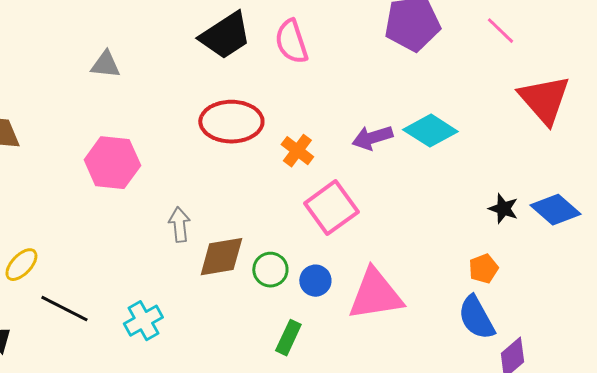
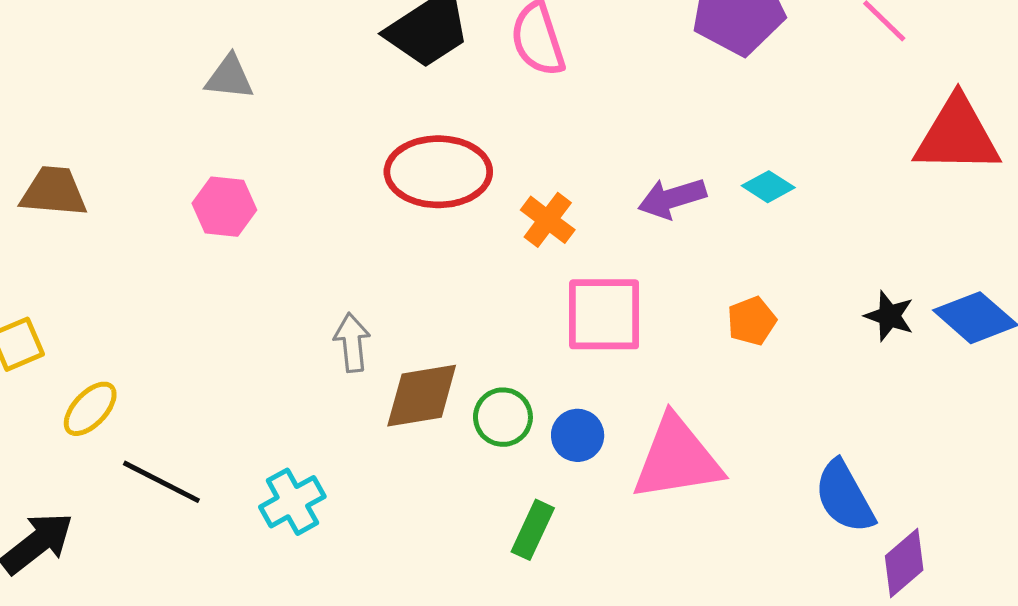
red triangle: (544, 100) -> (957, 135), turned -48
cyan diamond: (430, 131) -> (768, 187), size x0.6
pink hexagon: (112, 163) -> (224, 207), moved, size x0.7
pink square: (331, 208) -> (604, 314), turned 36
orange pentagon: (483, 269) -> (752, 321), moved

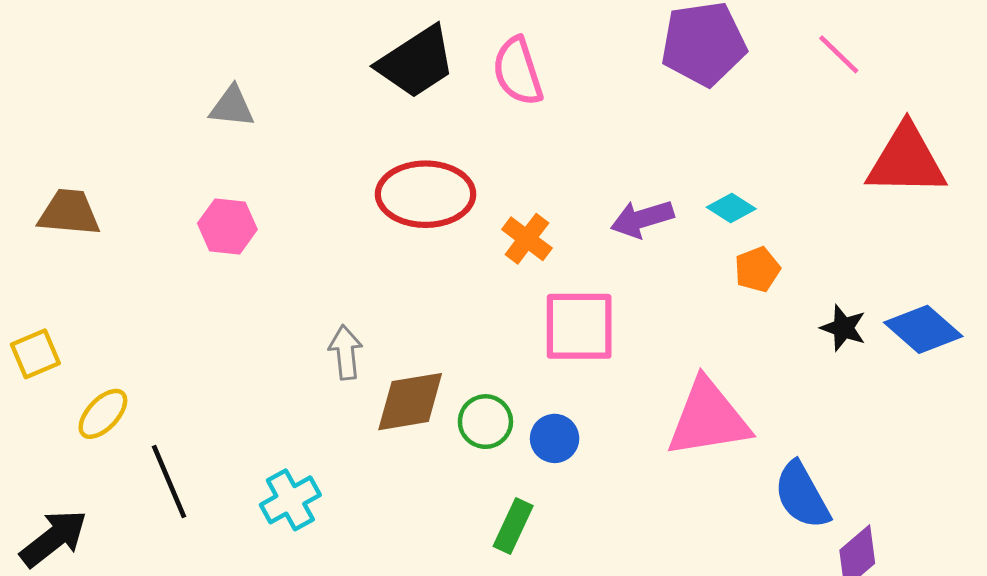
orange pentagon: (752, 321) -> (757, 269), moved
pink triangle: (677, 459) -> (708, 418), moved
black line: (161, 482) -> (169, 481), turned 40

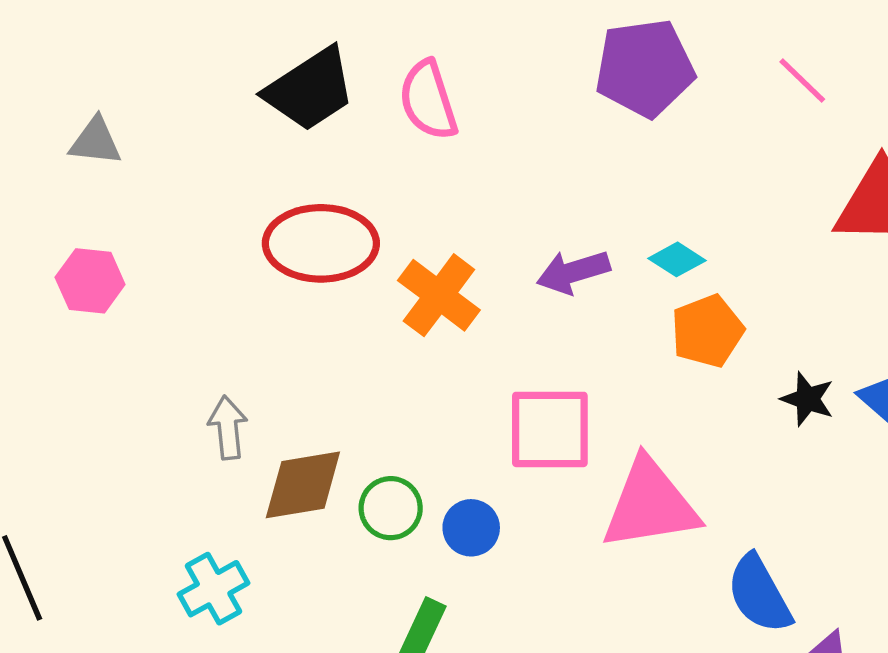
orange cross: (527, 239) -> (439, 295), size x1.4
orange pentagon: (757, 269) -> (707, 331), size x1.4
pink square: (579, 326) -> (550, 429), moved
cyan cross: (290, 500) -> (214, 589), moved

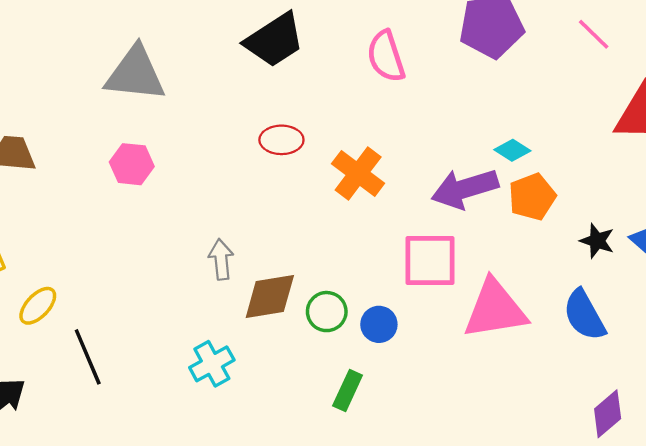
pink semicircle: (428, 100) -> (386, 56), moved
gray triangle: (95, 141) -> (135, 74), size x1.8
red ellipse: (321, 243) -> (281, 140), size x0.6
purple arrow: (573, 272) -> (465, 189), moved, size x1.4
blue semicircle: (759, 594) -> (584, 315), moved

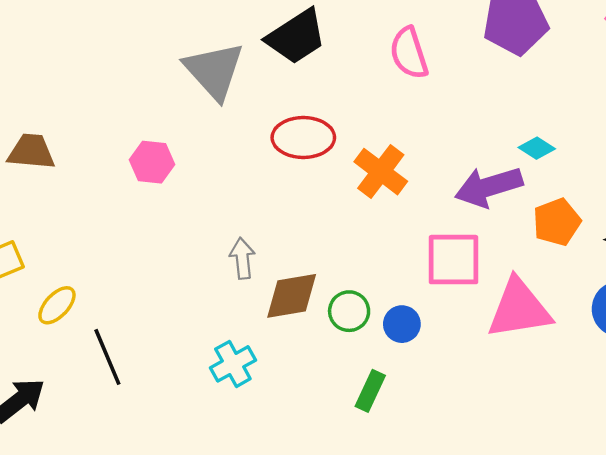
gray triangle: (135, 74) -> (214, 71), moved, turned 42
red ellipse: (281, 140) -> (303, 138), size x1.4
orange pentagon: (532, 197) -> (557, 222), moved

